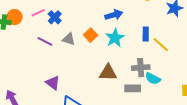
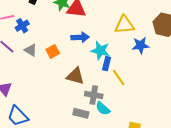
cyan star: (115, 38) -> (100, 51), moved, turned 30
brown triangle: (108, 73) -> (75, 76), moved

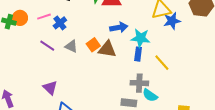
blue star: (141, 45) -> (172, 21), moved
blue rectangle: (107, 64) -> (138, 54), moved
brown triangle: (75, 76) -> (107, 49), moved

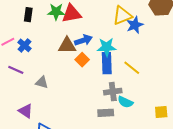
orange square: (93, 45) -> (82, 60), moved
gray triangle: (71, 46) -> (42, 82), moved
brown triangle: (107, 49) -> (67, 46), moved
blue rectangle: (138, 54) -> (107, 63), size x1.5

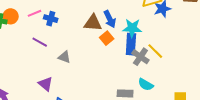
blue arrow: (83, 40) -> (110, 19), turned 78
blue cross: (25, 45) -> (51, 19), turned -32
gray cross: (113, 92) -> (140, 57), moved, turned 36

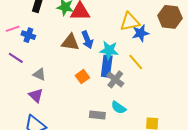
orange square: (107, 38) -> (82, 77), moved
yellow line: (155, 51) -> (136, 62), moved
purple triangle: (46, 84) -> (36, 95), moved

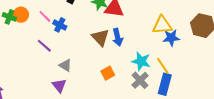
pink line: (13, 29) -> (45, 16), turned 56
brown triangle: (70, 42) -> (100, 37), turned 30
cyan star: (109, 50) -> (141, 61), moved
blue rectangle: (107, 66) -> (165, 84), moved

